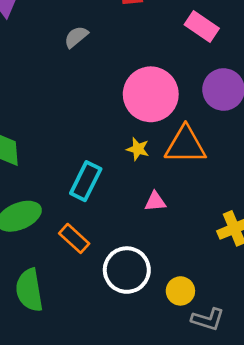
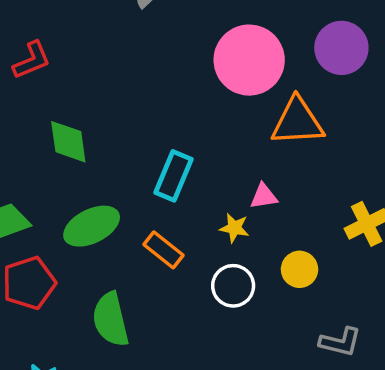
yellow star: (138, 149) -> (234, 228), moved
white circle: (127, 270) -> (233, 286), size x0.7
yellow circle: (180, 291) -> (300, 269), moved

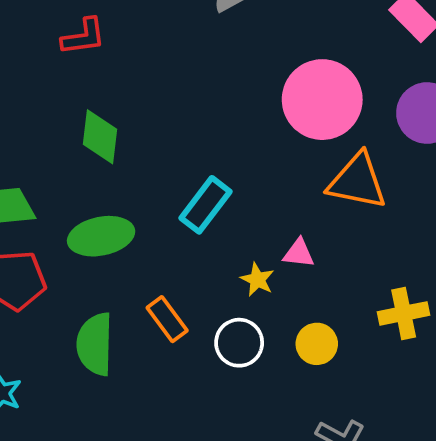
orange rectangle: (163, 250) -> (167, 319), moved

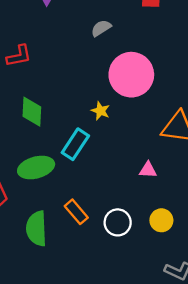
pink circle: (322, 100) -> (131, 75), moved
cyan rectangle: (205, 205) -> (75, 144), moved
yellow star: (257, 280) -> (100, 111), moved

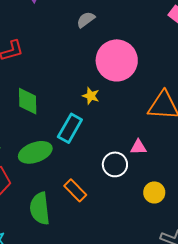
white circle: (118, 222) -> (115, 164), moved

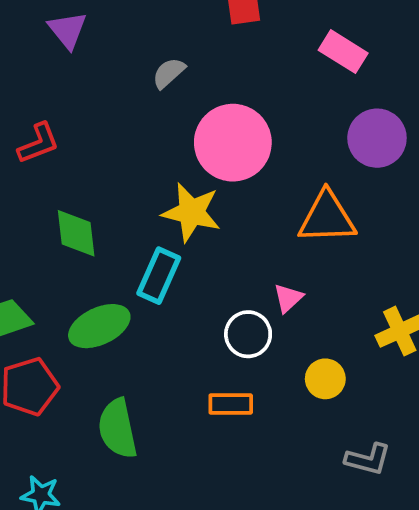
yellow star: (91, 96) -> (191, 212), size x1.8
pink triangle: (138, 147) -> (288, 298), turned -36
orange rectangle: (75, 190) -> (231, 404), moved, turned -40

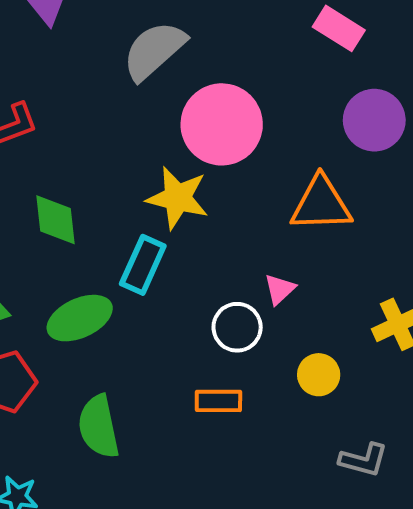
gray semicircle: (169, 73) -> (154, 51), size x1.8

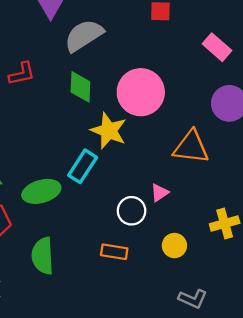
gray semicircle: (154, 51) -> (84, 36), moved
green diamond: (56, 220) -> (80, 87), moved

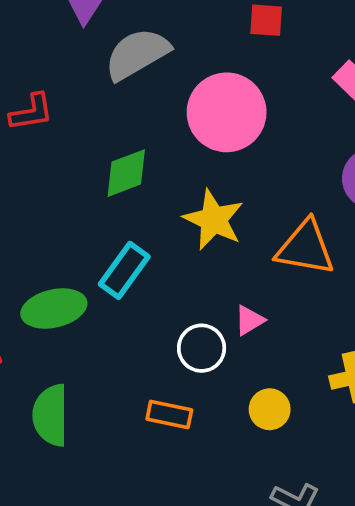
green diamond: (80, 87) -> (126, 173), moved, turned 64
pink circle: (141, 92) -> (227, 112), moved
yellow star: (109, 131) -> (214, 220), moved

